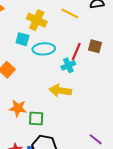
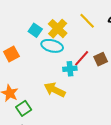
yellow cross: (37, 20) -> (58, 29), moved
brown square: (95, 46) -> (101, 59), turned 32
green square: (36, 119) -> (24, 108), turned 35

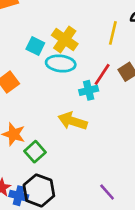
yellow line: (87, 21) -> (113, 33), moved, turned 66

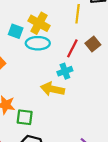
cyan cross: (89, 90) -> (65, 71), moved
green square: (35, 152) -> (25, 117), turned -35

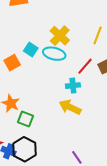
cyan square: (16, 31) -> (31, 49), moved
yellow arrow: (52, 89) -> (70, 107), moved

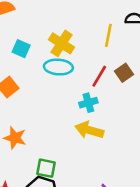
cyan square: (31, 49) -> (21, 49), moved
green square: (25, 119) -> (46, 168), moved

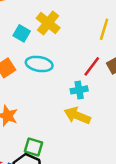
yellow cross: (62, 43) -> (48, 23), moved
cyan ellipse: (58, 67) -> (39, 64), moved

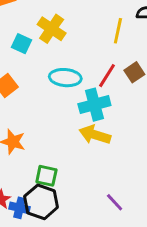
cyan ellipse: (39, 64) -> (65, 78), moved
cyan cross: (79, 90) -> (94, 105), size x1.5

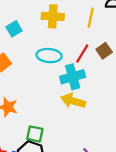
yellow cross: (52, 29) -> (53, 16), moved, turned -30
cyan square: (22, 44) -> (14, 29), turned 35

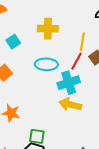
yellow line: (91, 18) -> (82, 42), moved

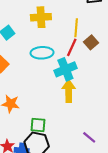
yellow arrow: (70, 105) -> (69, 91), turned 80

